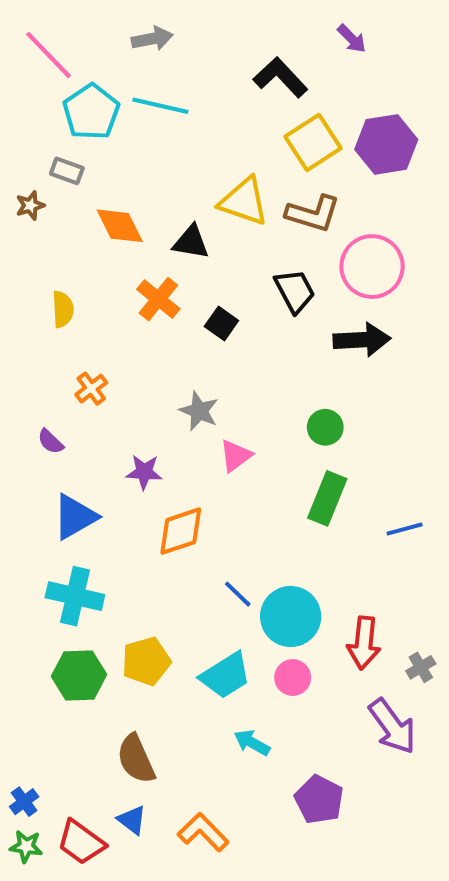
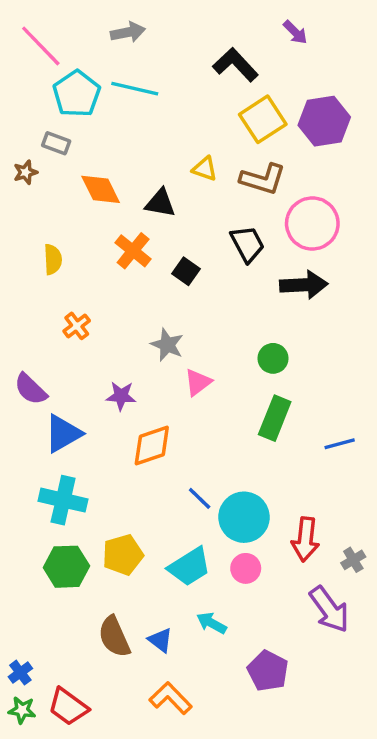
yellow triangle: (244, 201) -> (205, 169), size x0.6
purple semicircle: (51, 441) -> (31, 389), moved, size x1.5
blue triangle: (132, 820) -> (160, 640), moved

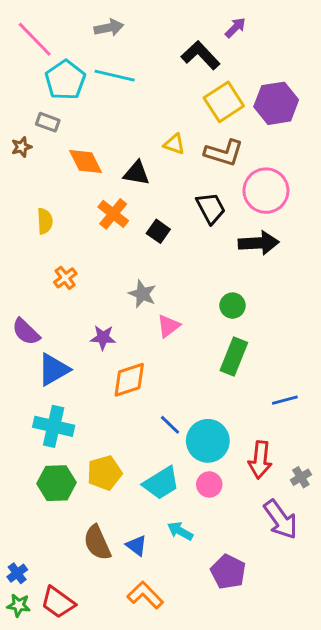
purple arrow: (295, 32) -> (235, 28), moved, turned -90
blue line: (340, 444) -> (285, 400), moved

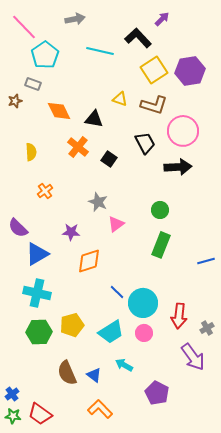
cyan line: (115, 76) -> (100, 51), moved
blue line: (285, 400) -> (206, 261), moved

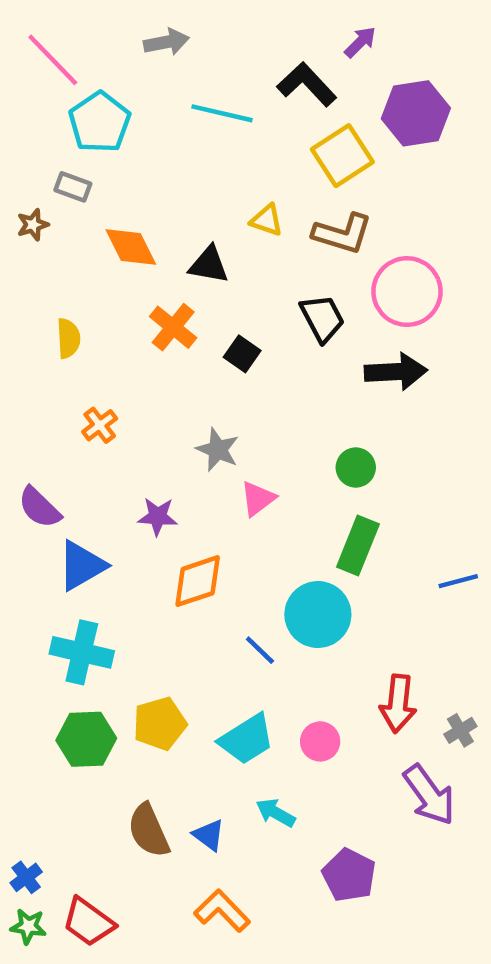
purple hexagon: (190, 71) -> (416, 113), moved
cyan circle: (143, 303) -> (318, 615), moved

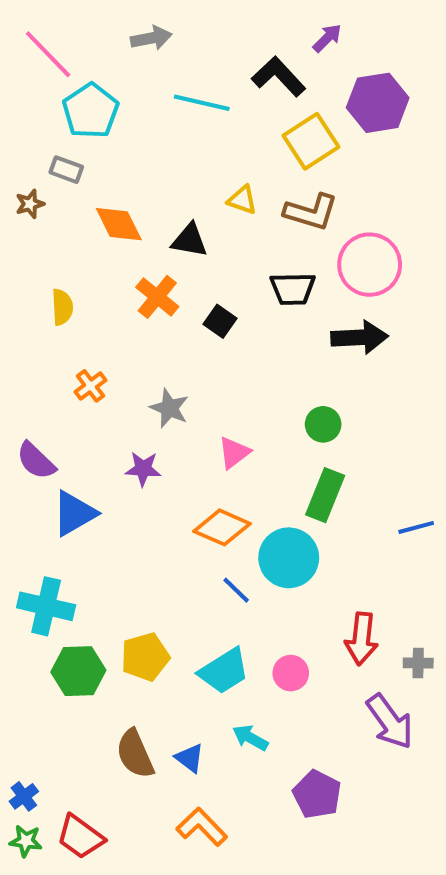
black trapezoid: (322, 318) -> (293, 289), turned 117
gray star: (218, 450) -> (169, 408), moved
orange diamond: (198, 581) -> (222, 527), moved, turned 42
cyan cross: (82, 652) -> (46, 606), moved
gray cross: (460, 730) -> (418, 663), turned 32

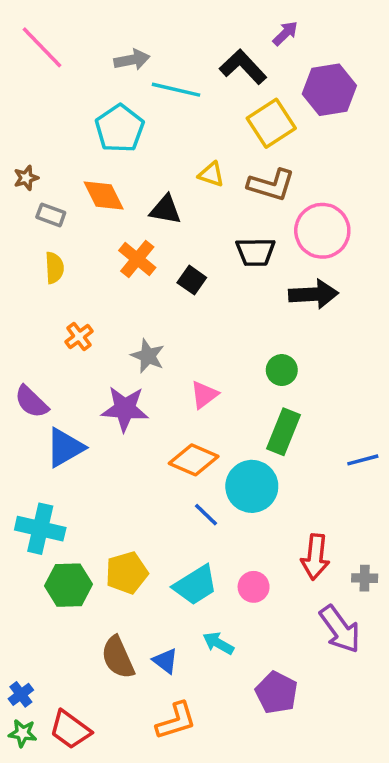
gray arrow: (151, 38) -> (132, 60), moved
cyan pentagon: (91, 111) -> (120, 129), moved
gray rectangle: (66, 170) -> (51, 215), moved
purple star: (143, 469) -> (125, 409), size x1.5
orange L-shape: (202, 827) -> (176, 721), turned 117

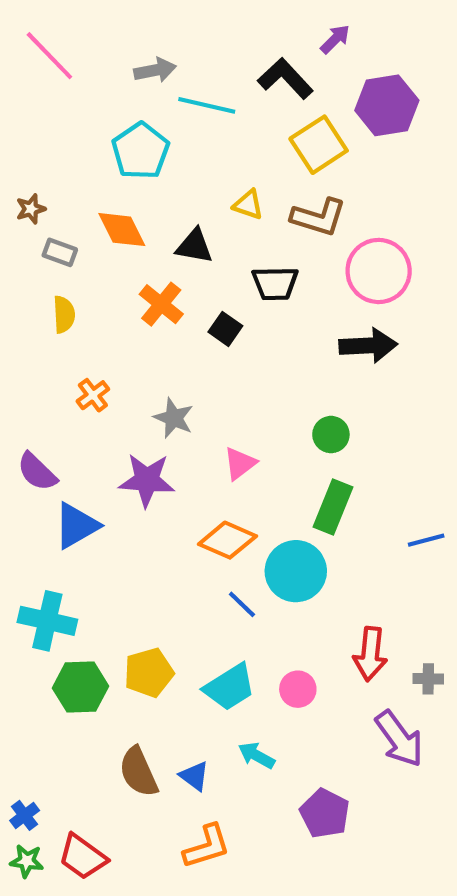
black trapezoid: (255, 252) -> (275, 283), moved

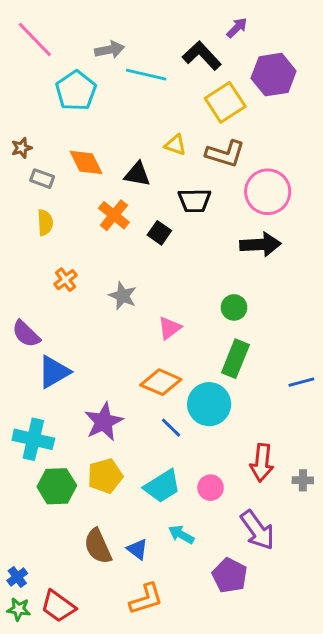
cyan pentagon: (141, 151) -> (76, 91), moved
purple star: (147, 480) -> (104, 422), moved, turned -30
purple arrow: (399, 739) -> (257, 530), moved

